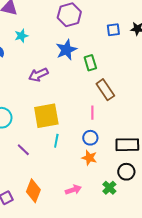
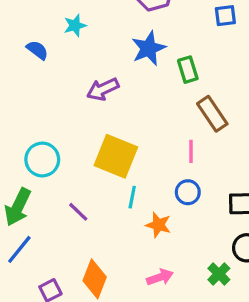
yellow square: (46, 116) -> (116, 156), turned 32
orange star: (89, 158) -> (158, 225), moved

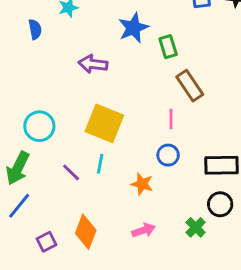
blue semicircle: (37, 50) -> (35, 29), turned 42
purple arrow: (103, 89) -> (93, 64), turned 32
cyan line: (132, 197) -> (100, 164), moved

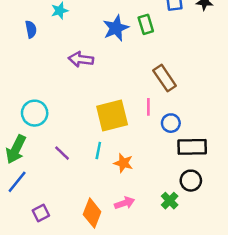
green rectangle: (168, 47) -> (146, 24), moved
yellow square: (104, 123) -> (112, 116), moved, turned -36
blue circle: (168, 155) -> (171, 123), moved
cyan line: (100, 164) -> (98, 151), moved
orange diamond: (86, 232) -> (92, 213), moved

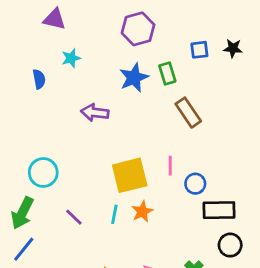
brown rectangle: (165, 78) -> (188, 113), moved
orange star: (123, 163) -> (142, 212), moved, turned 30
black circle: (191, 181) -> (230, 245), moved

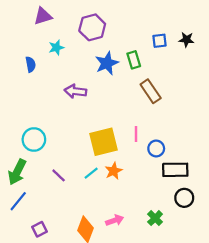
purple triangle: (54, 19) -> (43, 16), turned -30
purple hexagon: (138, 29) -> (92, 27), moved
cyan line: (114, 214) -> (91, 173), turned 40

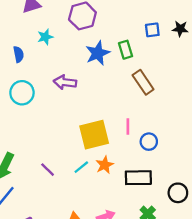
cyan circle: (34, 140) -> (22, 93), moved
black rectangle: (175, 170) -> (138, 178), moved

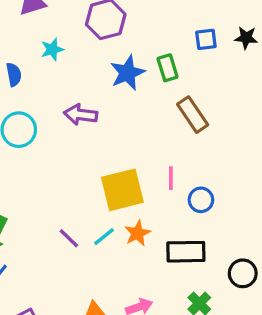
purple line: (48, 170) -> (69, 238), moved

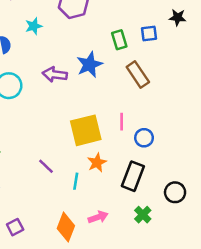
blue square: (206, 39) -> (149, 34), moved
blue star: (127, 73) -> (89, 65), moved
cyan line: (104, 237) -> (76, 181), moved, turned -42
black rectangle: (186, 252) -> (133, 176), turned -68

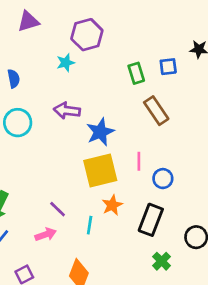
cyan star: (34, 26) -> (66, 63), moved
blue star: (89, 65) -> (100, 132), moved
pink arrow: (98, 217) -> (46, 234), moved

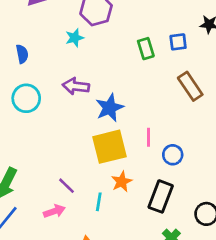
brown rectangle: (156, 111) -> (190, 86), moved

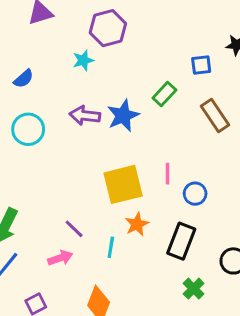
green rectangle: (146, 49) -> (164, 94), moved, turned 60
blue semicircle: (22, 54) -> (24, 79), turned 60
blue star: (110, 108) -> (123, 116), moved

